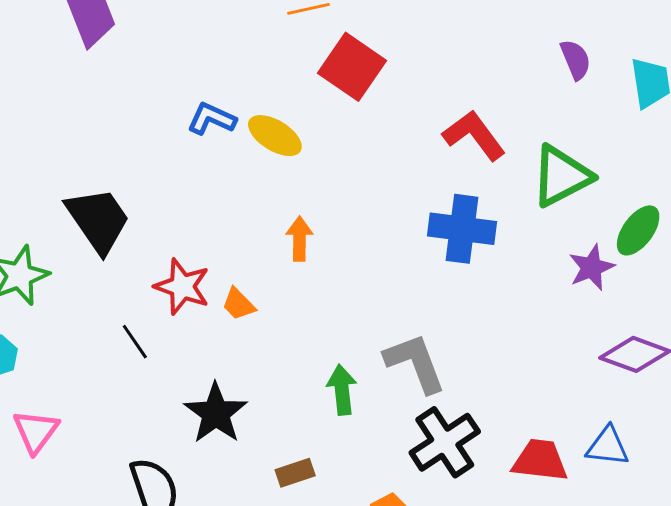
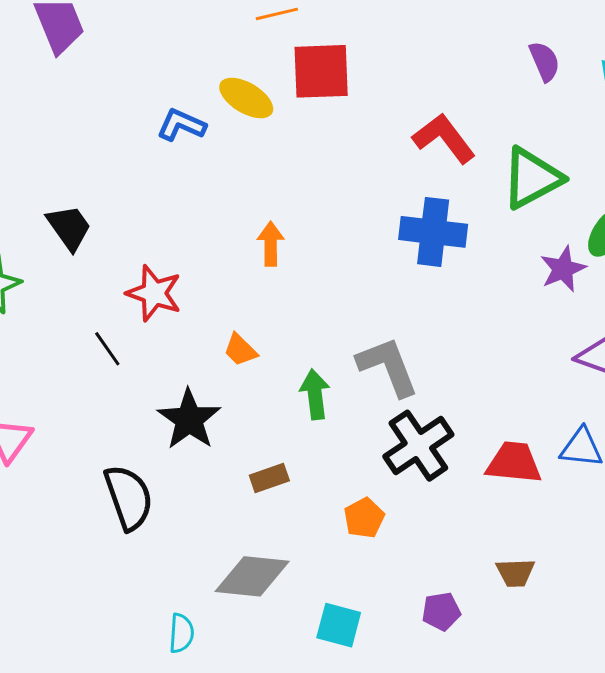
red square: (352, 67) -> (321, 71), turned -36
yellow ellipse: (275, 136) -> (246, 98), moved
black trapezoid: (98, 220) -> (69, 227), size x0.7
orange trapezoid: (239, 304) -> (240, 350), moved

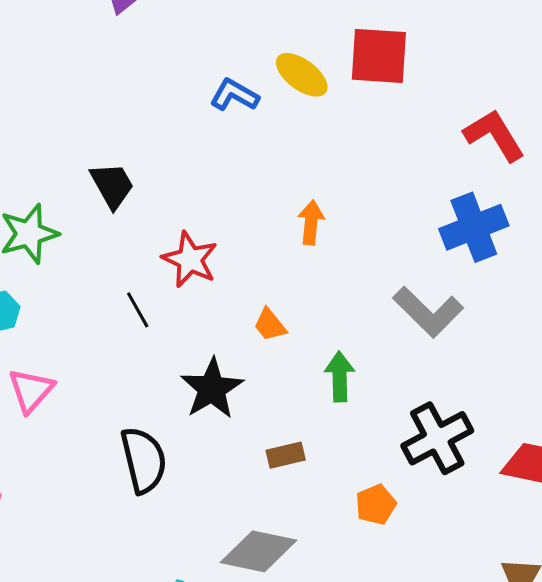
blue cross: (433, 232) -> (474, 227), turned -34
gray L-shape: (388, 367) -> (428, 312), moved, turned 150

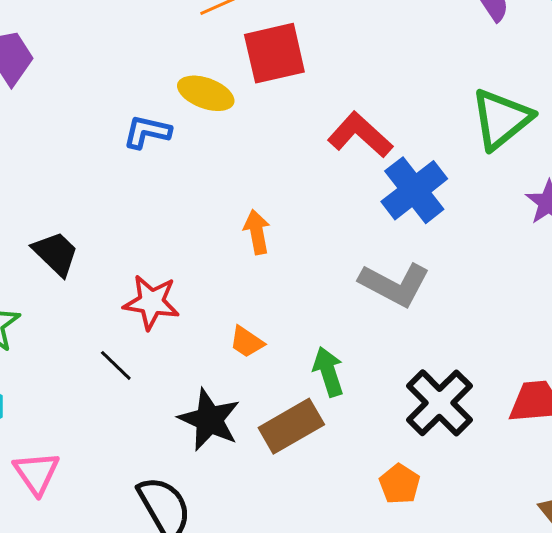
red L-shape: (494, 135) -> (360, 135), moved
brown rectangle: (286, 455) -> (291, 426), moved, size x1.6

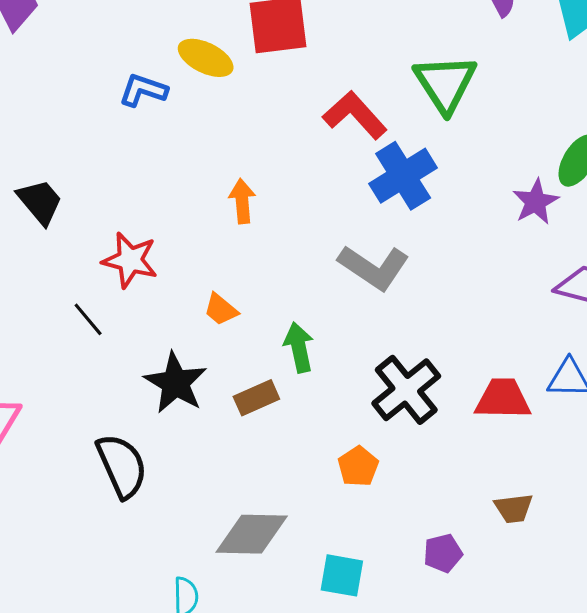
green triangle: (501, 119) -> (445, 83), moved, turned -30
brown rectangle: (291, 426) -> (256, 398), size x0.7

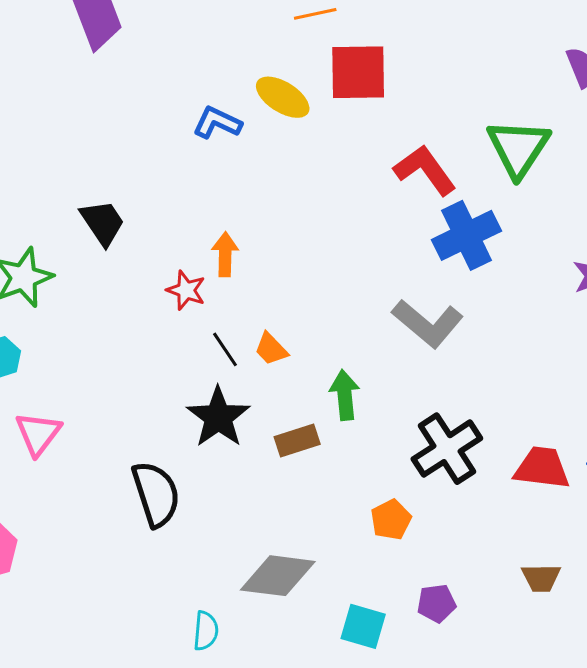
orange arrow: (242, 201) -> (225, 254), moved
red star: (130, 260) -> (186, 290), size x0.7
black line: (88, 319) -> (225, 349), moved
purple pentagon: (443, 553) -> (437, 603), moved

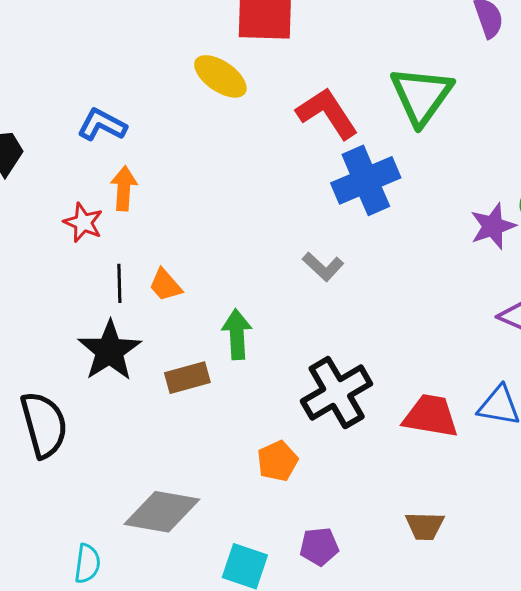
yellow ellipse: (283, 97) -> (220, 76), moved
blue L-shape: (217, 123) -> (102, 125), moved
gray L-shape: (428, 323) -> (323, 267), size x0.6
black line: (225, 349) -> (119, 283), turned 30

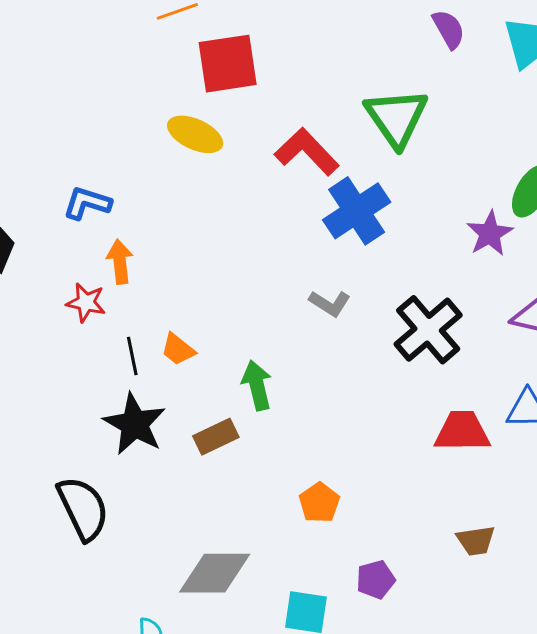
black cross: (337, 393) -> (428, 330), moved

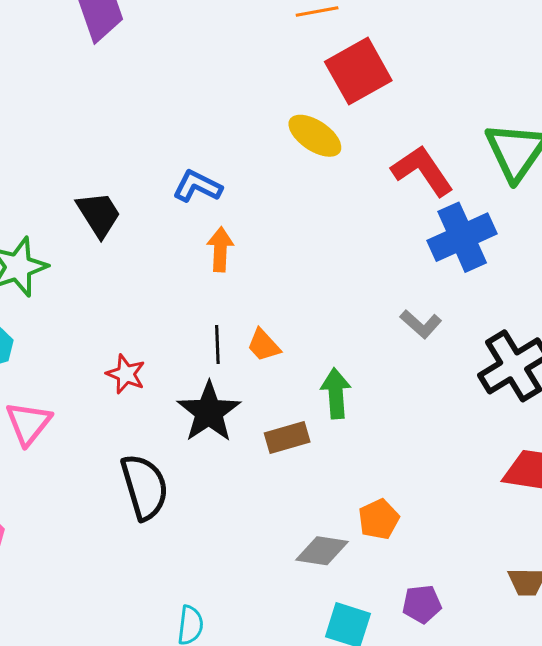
red square: (228, 64) -> (358, 71), turned -30
red star: (86, 302) -> (126, 374), moved
gray diamond: (215, 573) -> (322, 551), moved, size x0.7

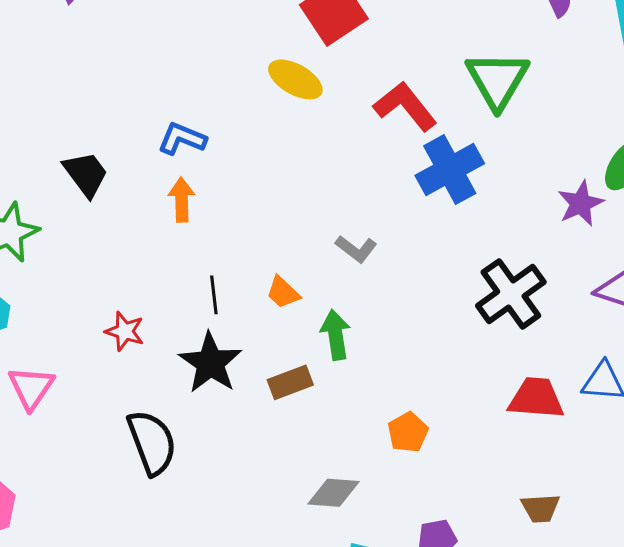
orange arrow: (220, 249) -> (182, 200), moved
gray L-shape: (421, 324) -> (356, 249), moved
orange trapezoid: (264, 345) -> (283, 292), moved
orange pentagon: (379, 519) -> (408, 432), moved

